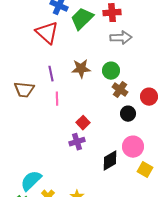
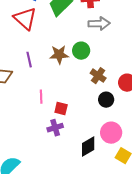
green circle: (111, 71) -> (81, 51), moved
pink line: (57, 99) -> (41, 97), moved
red square: (83, 123) -> (61, 109), turned -32

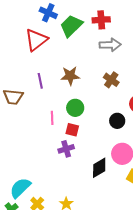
red triangle: (25, 19) -> (36, 40), turned 40
green circle: (81, 51) -> (75, 108), moved
brown cross: (98, 76) -> (111, 80), moved

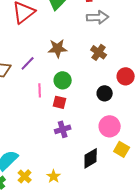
purple line: (40, 81) -> (28, 63), moved, turned 56
purple cross: (66, 149) -> (63, 129), moved
black diamond: (99, 168) -> (91, 158), moved

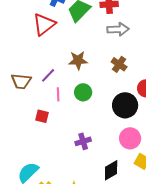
pink line: (40, 90) -> (58, 94), moved
black circle: (105, 93) -> (125, 105), size x1.6
red square: (60, 102) -> (42, 116), moved

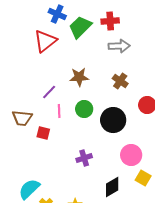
brown trapezoid: (21, 81) -> (22, 118), moved
black circle: (125, 105) -> (113, 120), moved

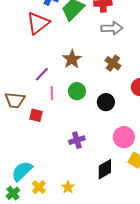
brown star: (79, 77) -> (72, 59), turned -30
black circle: (113, 120) -> (106, 102), size x0.7

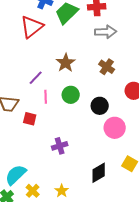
pink circle: (124, 137) -> (115, 128), moved
purple cross: (77, 140) -> (60, 146), moved

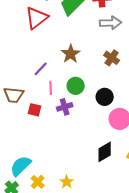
purple cross: (60, 146) -> (65, 107), moved
black diamond: (99, 173) -> (105, 152), moved

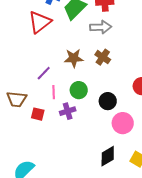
gray arrow: (111, 23) -> (101, 27), moved
brown star: (71, 54) -> (74, 58), turned 30
brown cross: (112, 58) -> (103, 57), moved

